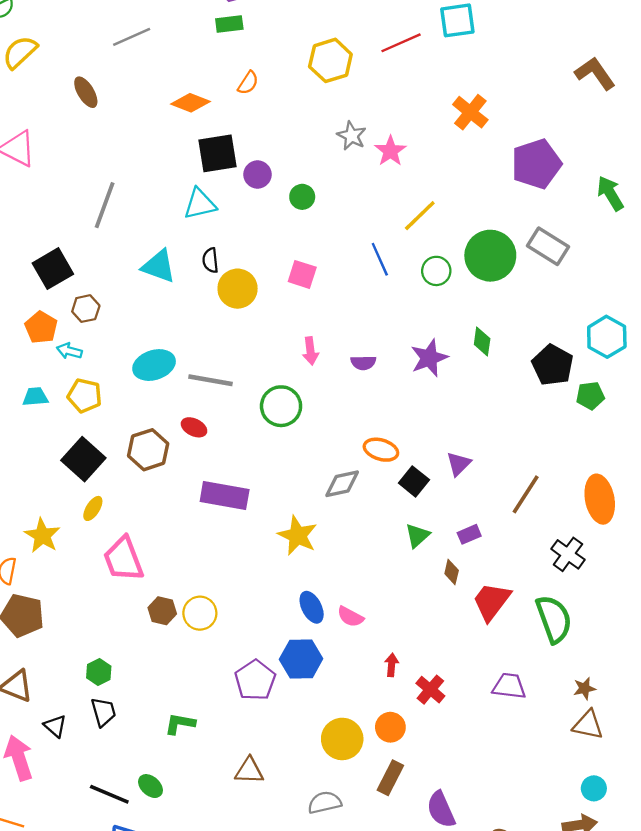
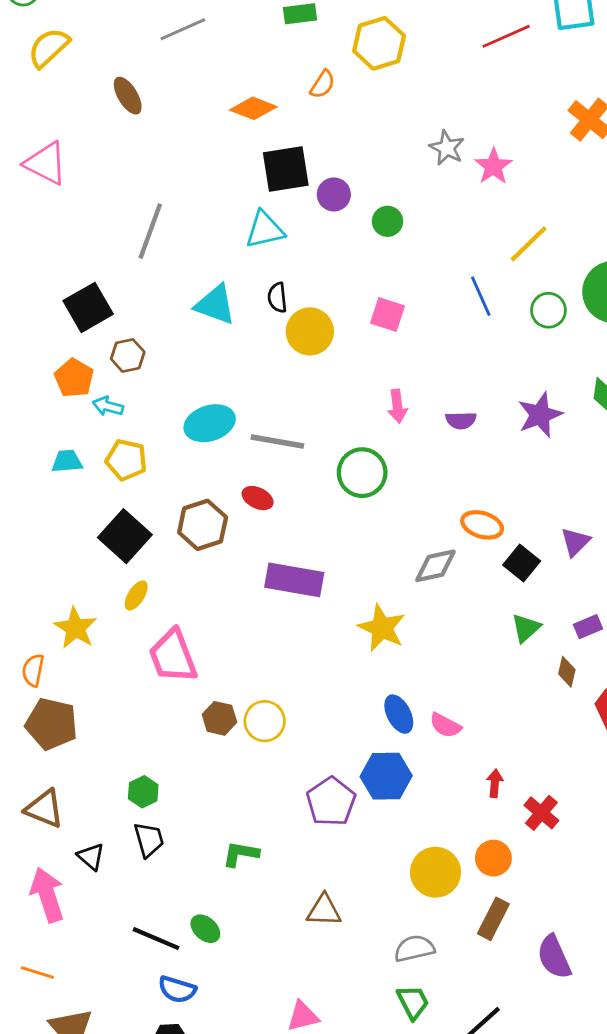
yellow hexagon: (330, 60) -> (379, 43), moved

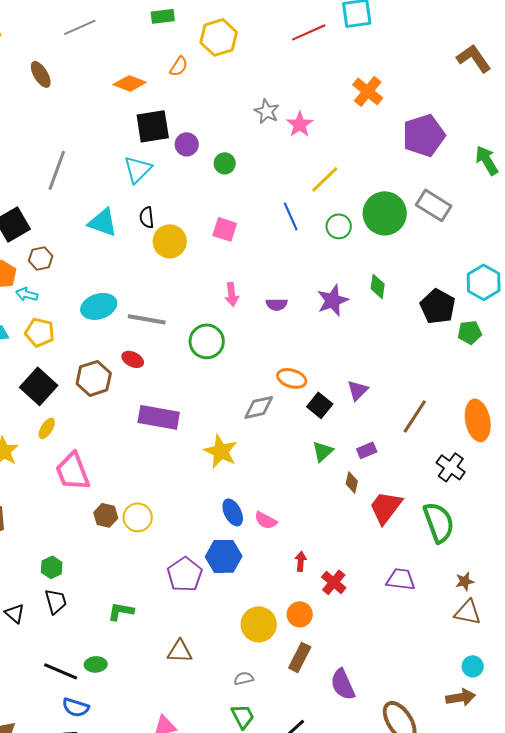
cyan triangle: (265, 230) -> (138, 169), turned -32
green ellipse: (205, 929) -> (96, 664), turned -45
gray semicircle: (414, 948) -> (244, 678), size x0.7

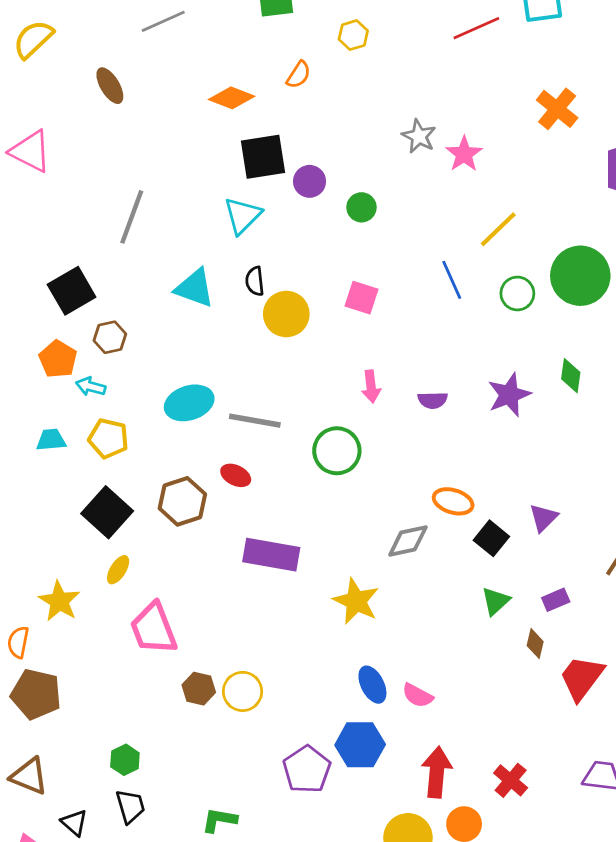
yellow hexagon: (219, 37) -> (353, 35), size x0.6
red arrow: (301, 561) -> (437, 772), moved, size x1.8

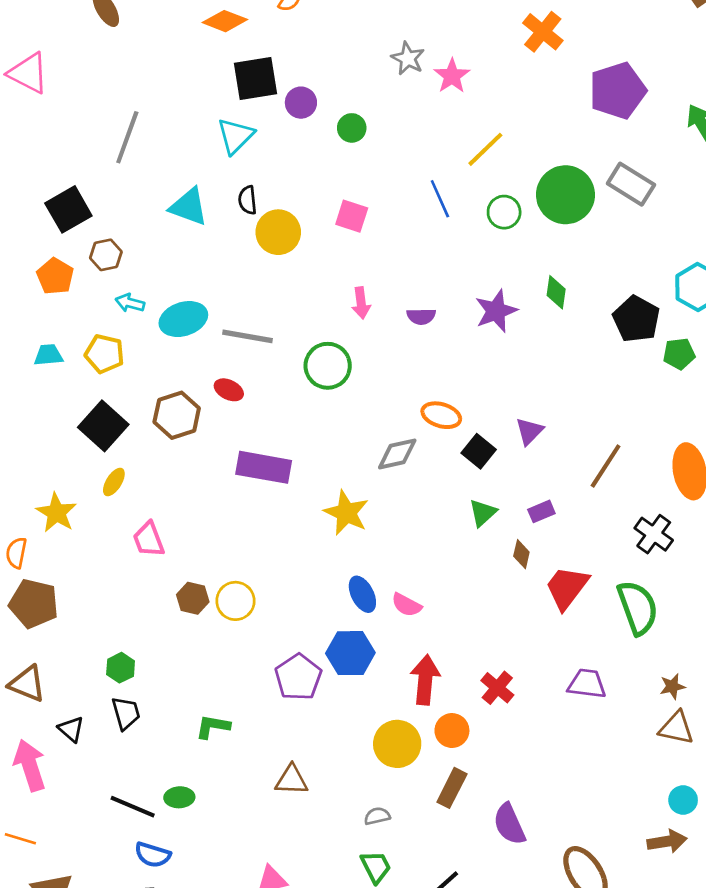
cyan arrow: (91, 386) -> (130, 303), moved
pink trapezoid: (154, 629) -> (149, 539), size x0.7

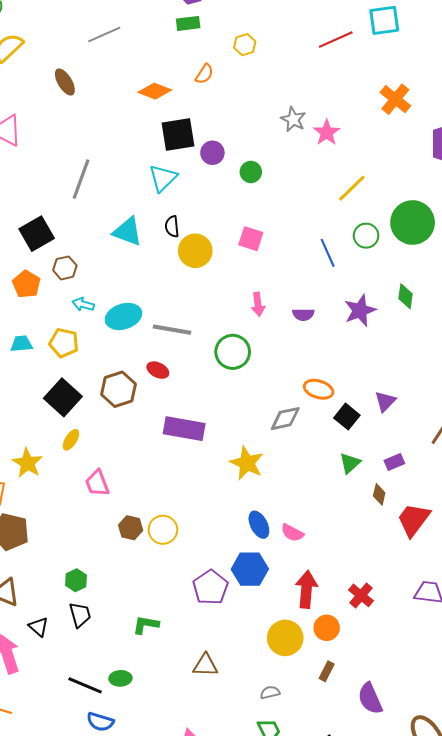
blue line: (440, 199) -> (328, 253), moved
brown rectangle: (452, 788) -> (327, 671), size x0.7

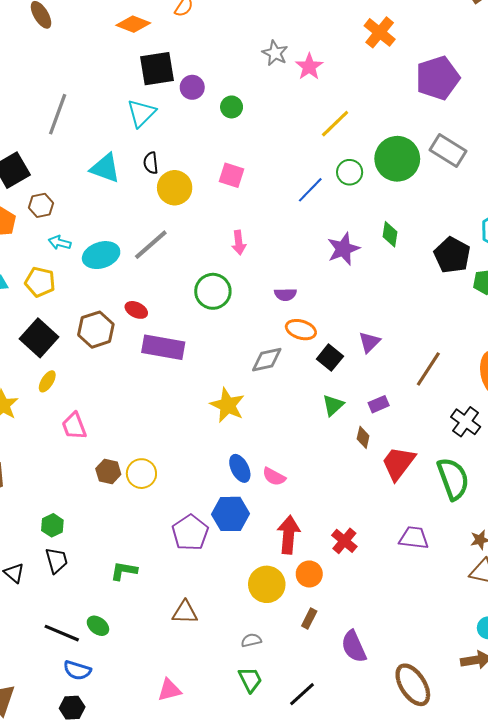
blue line: (328, 253) -> (310, 190), turned 68
purple semicircle: (303, 314) -> (285, 294), moved
gray line: (172, 330) -> (151, 245), moved, turned -51
purple rectangle: (184, 429) -> (163, 347), moved
green ellipse: (120, 678) -> (98, 626), turned 40

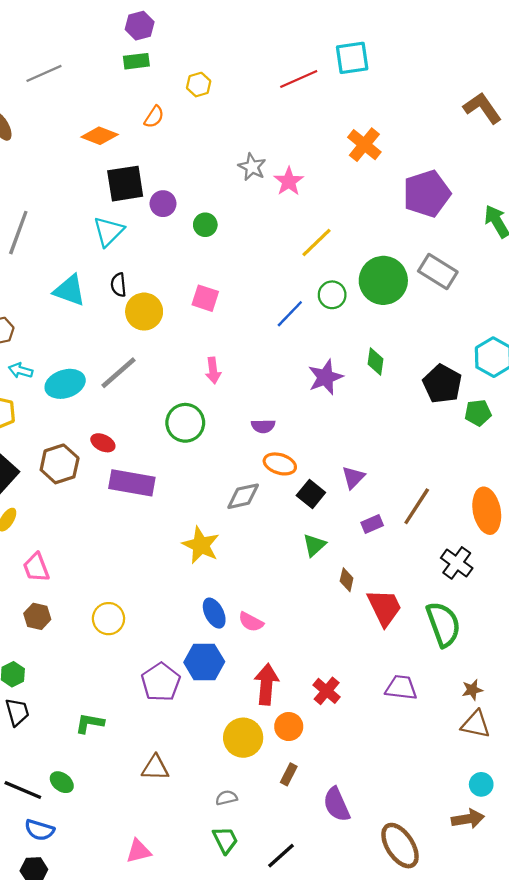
purple rectangle: (379, 404) -> (372, 524), moved
red trapezoid: (398, 463) -> (384, 607), turned 117
brown hexagon: (108, 471) -> (37, 616), moved

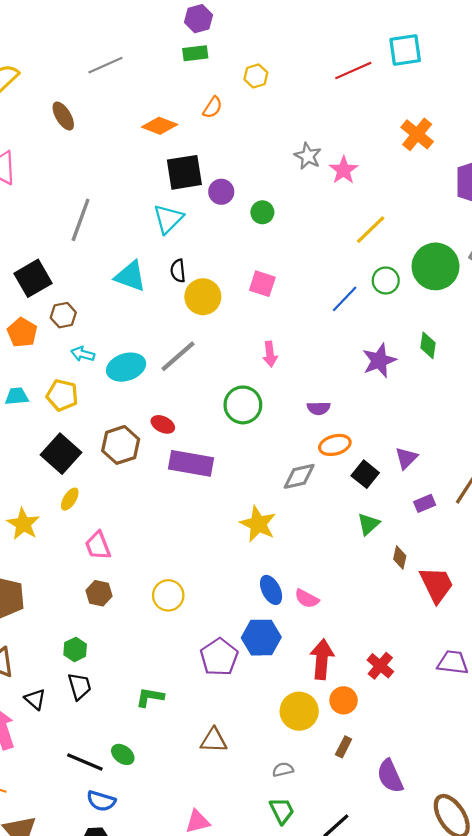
orange ellipse: (280, 464) -> (335, 445), turned -32

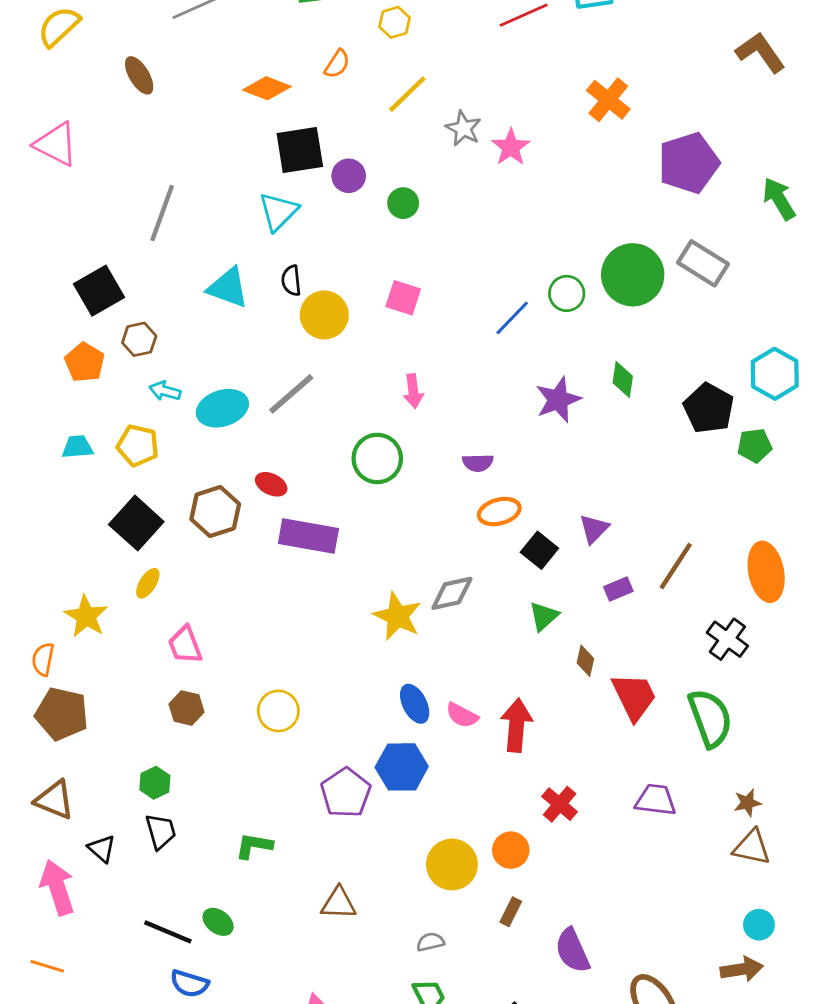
yellow line: (371, 230) -> (407, 94), moved
gray diamond: (299, 476) -> (452, 593), moved
red arrow: (322, 659) -> (516, 725), moved

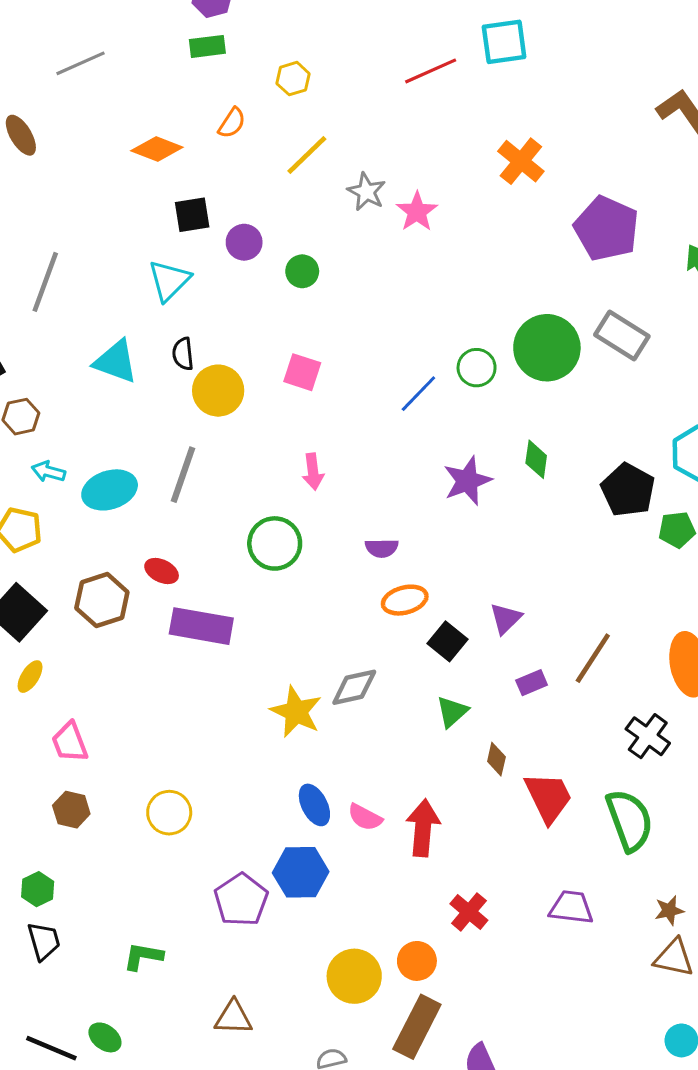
black square: (300, 150) -> (192, 215), size x0.7
purple pentagon: (689, 163) -> (607, 228), turned -30
gray line: (291, 394) -> (183, 475), turned -30
brown rectangle: (511, 912) -> (417, 1027), size x2.0

